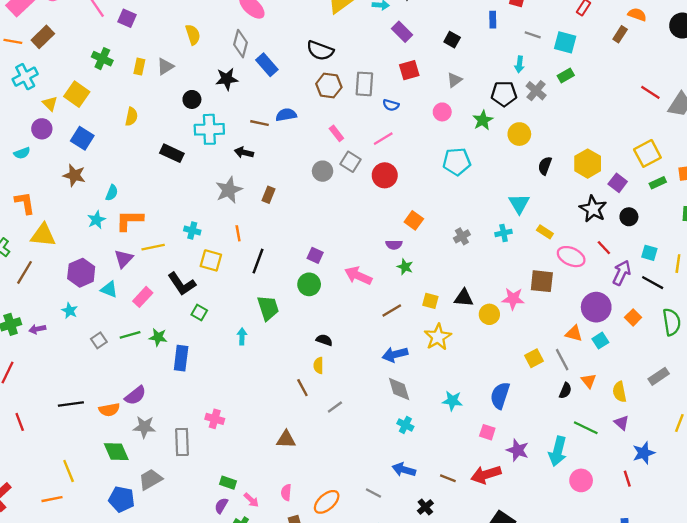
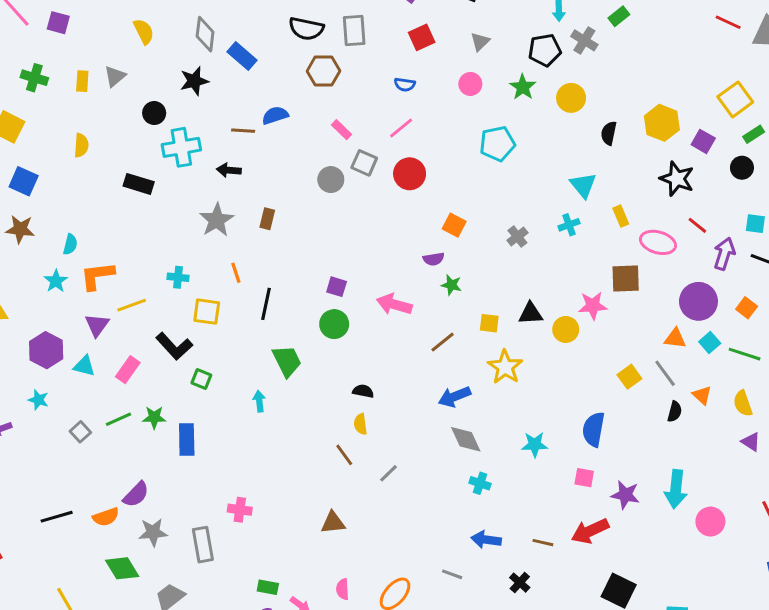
gray rectangle: (364, 84) -> (354, 31), moved
black circle: (629, 217) -> (742, 168), moved
yellow rectangle: (545, 232) -> (621, 216), turned 42
green line: (586, 428) -> (745, 354), moved

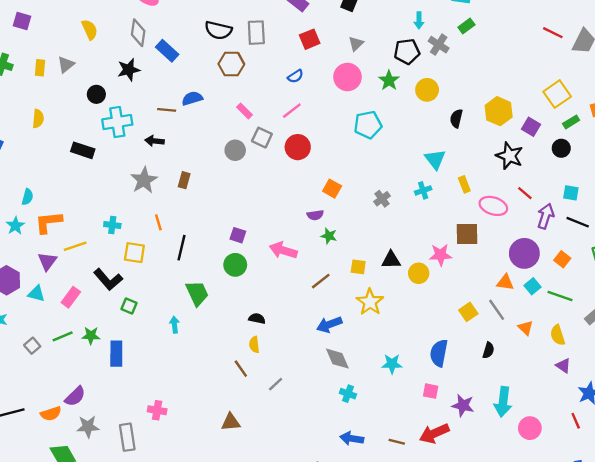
pink circle: (470, 84) -> (347, 77), size x1.5
blue semicircle: (405, 85) -> (295, 76), turned -42
black semicircle: (675, 412) -> (488, 350), moved

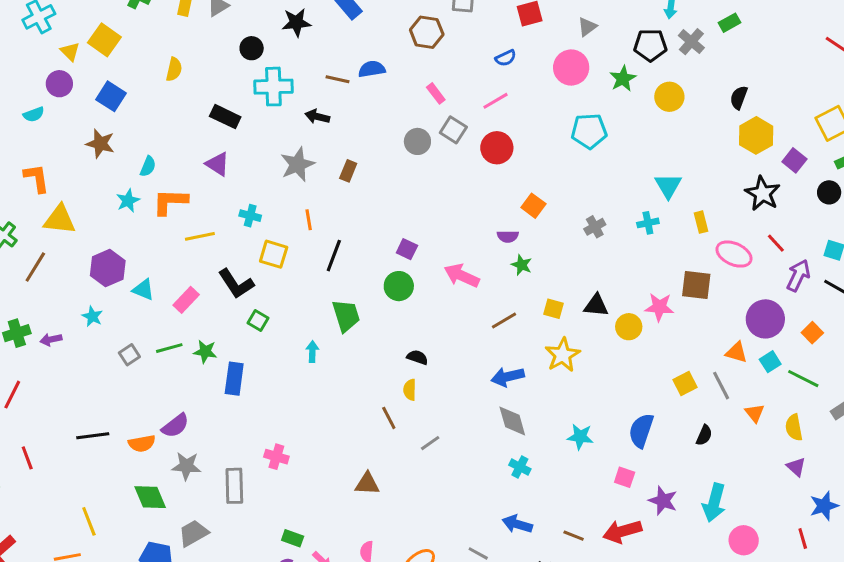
black semicircle: (456, 118) -> (739, 98), moved
purple triangle: (47, 261) -> (218, 164), moved, turned -42

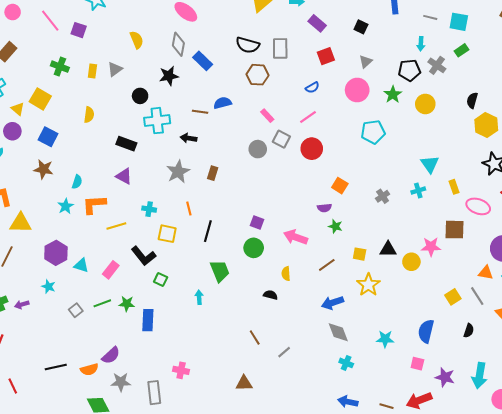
yellow semicircle: (410, 390) -> (286, 274), moved

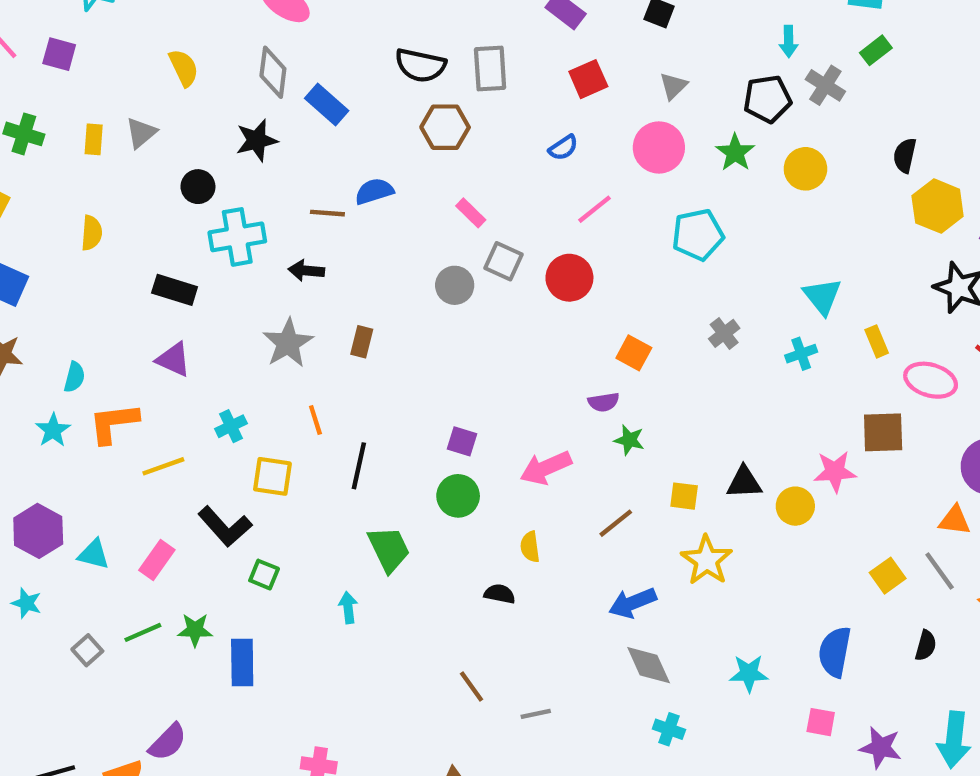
pink line: (308, 117) -> (594, 209), moved
gray cross: (383, 196) -> (724, 333), moved
cyan cross: (149, 209) -> (231, 426), turned -32
pink arrow: (296, 237) -> (546, 468), turned -40
gray line: (284, 352) -> (536, 714), turned 32

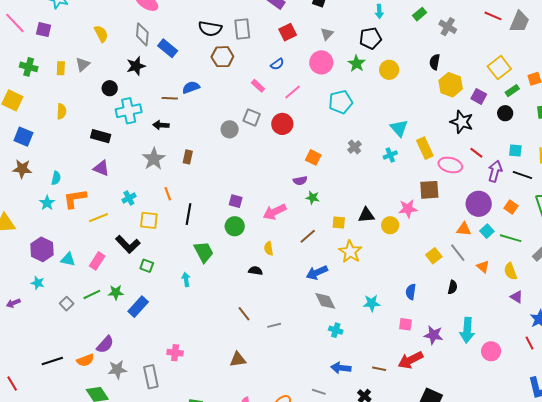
gray cross: (825, 85) -> (448, 27), moved
pink rectangle: (471, 213) -> (258, 86), moved
yellow rectangle: (877, 341) -> (425, 148), size x1.5
blue semicircle: (835, 652) -> (411, 292), size x0.7
blue rectangle: (242, 662) -> (138, 307), turned 45

